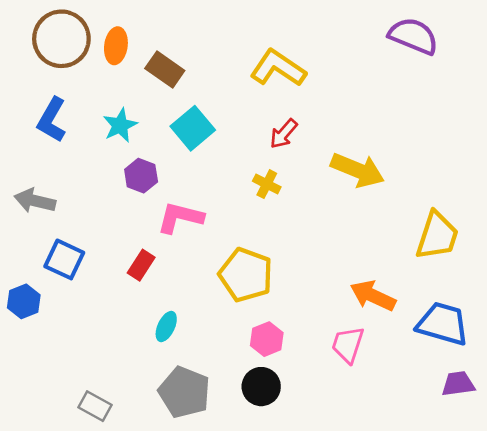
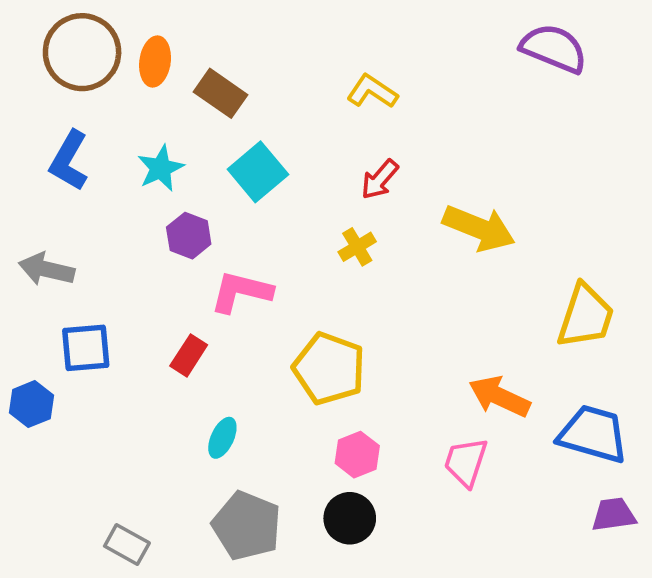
yellow L-shape: (278, 68) -> (372, 91), size x0.7
yellow cross: (267, 184) -> (357, 247), turned 32
blue square: (64, 259) -> (86, 348), turned -30

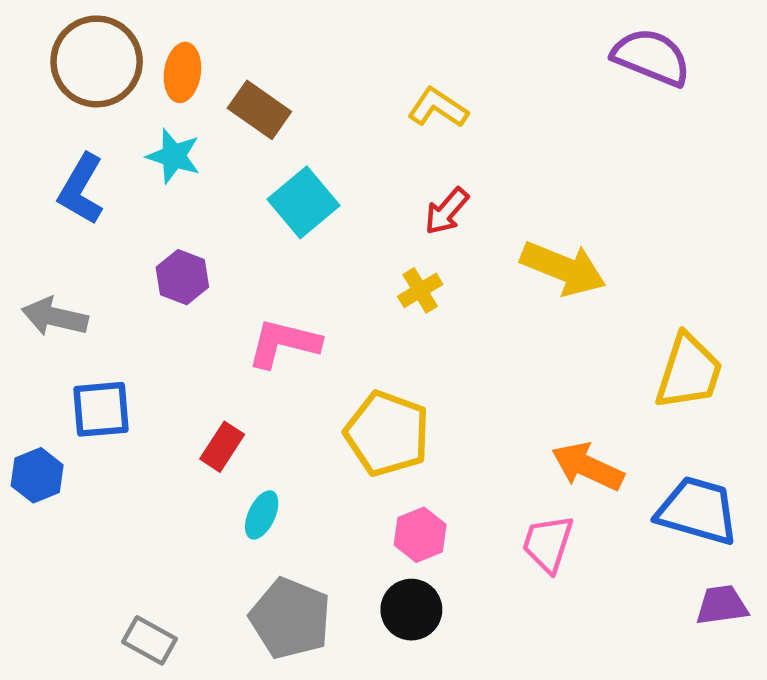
cyan star: (161, 168) -> (174, 156), moved, turned -30
purple hexagon: (189, 236) -> (182, 277), moved
red rectangle: (189, 355) -> (222, 447), moved

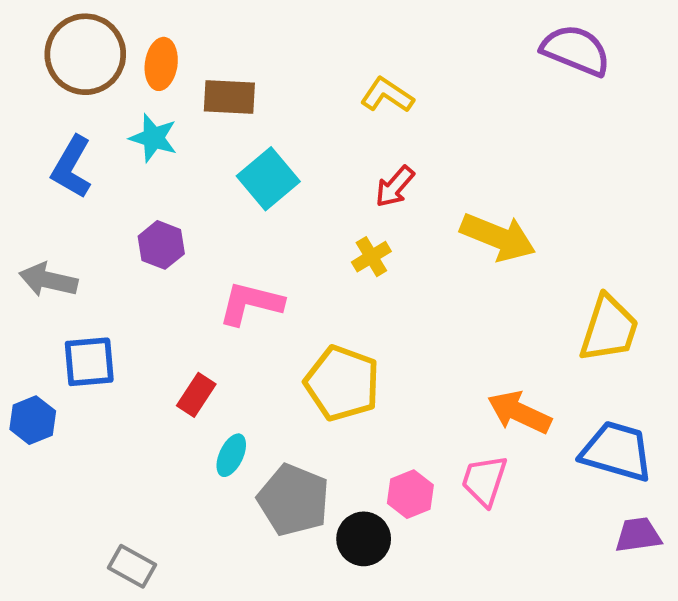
brown rectangle: (259, 110) -> (229, 97), turned -32
pink hexagon: (420, 535) -> (410, 494), moved
gray pentagon: (290, 618) -> (294, 500), moved

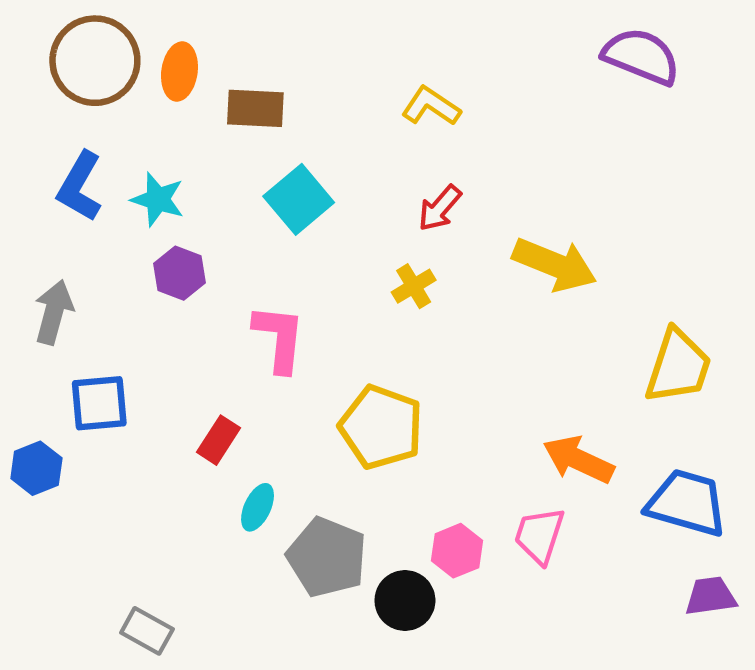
cyan star: (153, 138) -> (158, 199), moved
gray arrow: (48, 280) -> (54, 312), turned 92
pink L-shape: (251, 303) -> (279, 338), turned 82

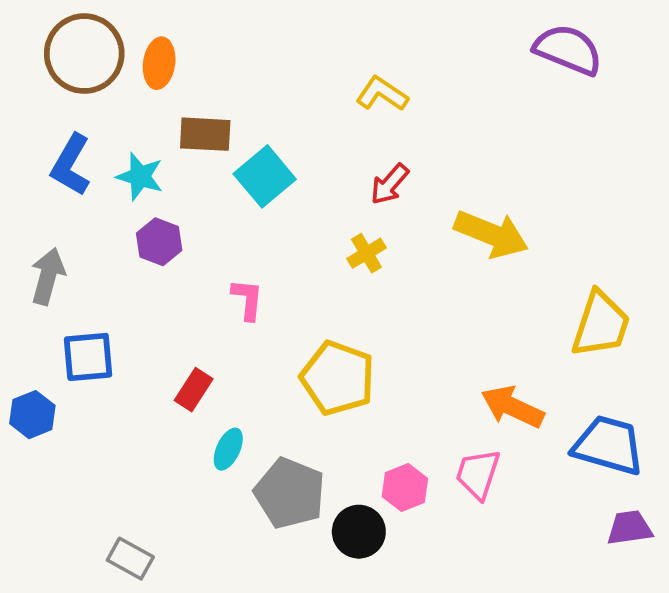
brown rectangle: (255, 108) -> (205, 134), moved
pink L-shape: (279, 338) -> (247, 299), size x0.7

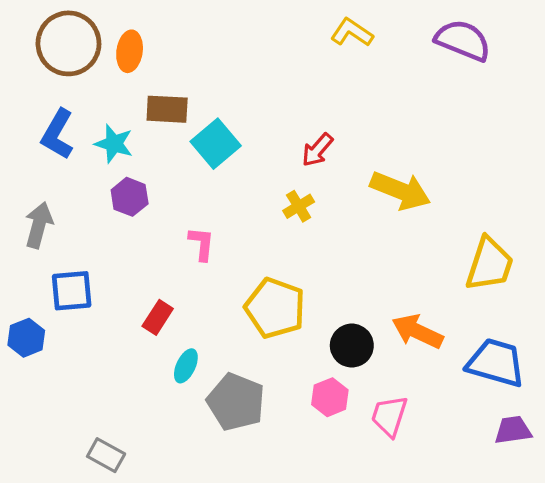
yellow L-shape: (382, 94) -> (352, 32), moved
pink trapezoid: (478, 474) -> (389, 416), moved
black circle: (359, 532) -> (352, 346), moved

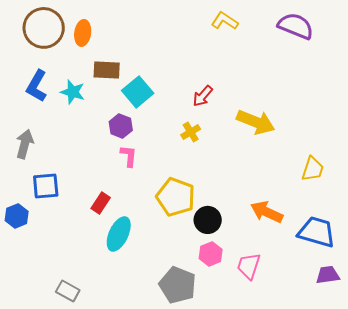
purple hexagon: (130, 197) -> (121, 126), moved
yellow trapezoid: (490, 264) -> (313, 169), size x0.7
black circle: (352, 346) -> (208, 220), moved
cyan ellipse: (186, 366) -> (119, 234), size x1.6
gray pentagon: (236, 402) -> (178, 285), moved

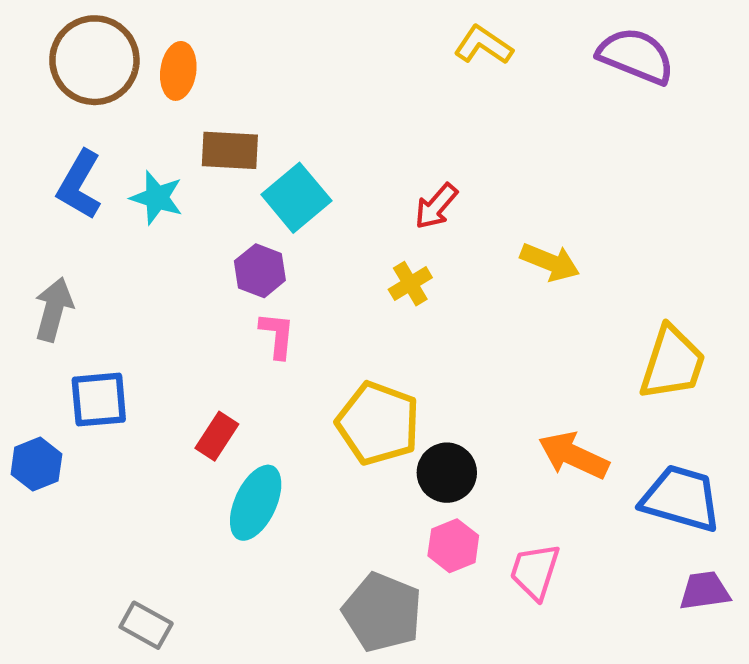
yellow arrow: (256, 122) -> (550, 262), size x0.7
yellow trapezoid: (313, 169) -> (672, 363), size x1.4

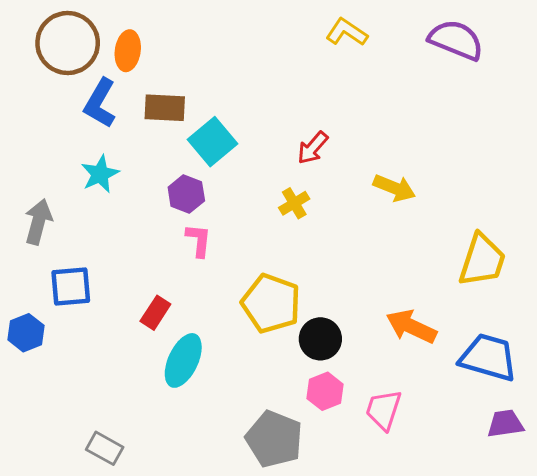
blue L-shape: (79, 185) -> (100, 103), moved
cyan star: (157, 198) -> (100, 174), moved, turned 30

